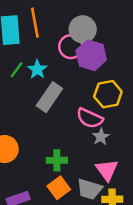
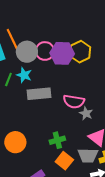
gray circle: (83, 29) -> (27, 52), moved
yellow hexagon: (108, 94) -> (80, 52), moved
gray rectangle: (49, 97) -> (39, 94), turned 65

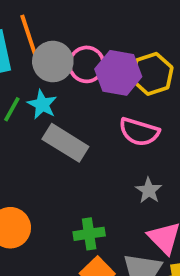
gray rectangle: (39, 94) -> (65, 143), turned 30
pink semicircle: (74, 102) -> (139, 132), moved

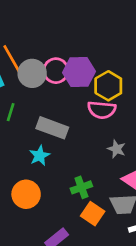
yellow hexagon: (152, 74) -> (108, 86), moved
cyan star: (42, 104) -> (40, 156), moved, turned 30

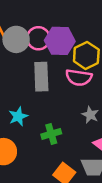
gray rectangle: (52, 128) -> (41, 77), moved, turned 64
green cross: (81, 187) -> (51, 134), moved

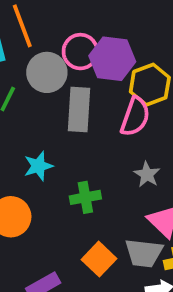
gray circle: (16, 39) -> (47, 72), moved
pink semicircle: (79, 77) -> (135, 117), turned -85

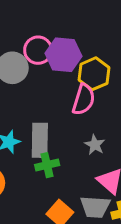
gray rectangle: (79, 110) -> (40, 140), moved

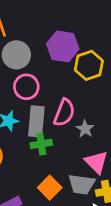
pink circle: (38, 50) -> (26, 87), moved
pink semicircle: (84, 100) -> (64, 113), moved

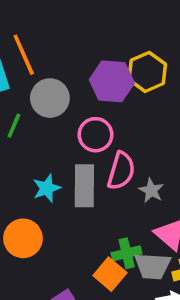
yellow hexagon: (89, 65) -> (147, 72), moved
pink circle: (26, 87) -> (95, 135), moved
green cross: (41, 144) -> (127, 253), moved

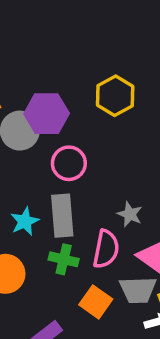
purple hexagon: (112, 81) -> (47, 114), moved
pink semicircle: (121, 171) -> (106, 249), moved
green cross: (127, 253) -> (64, 259), moved, turned 32

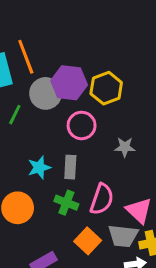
yellow hexagon: (115, 96) -> (106, 88), moved
gray star: (130, 214) -> (125, 147), moved, turned -30
gray rectangle: (62, 216) -> (70, 167), size x0.7

